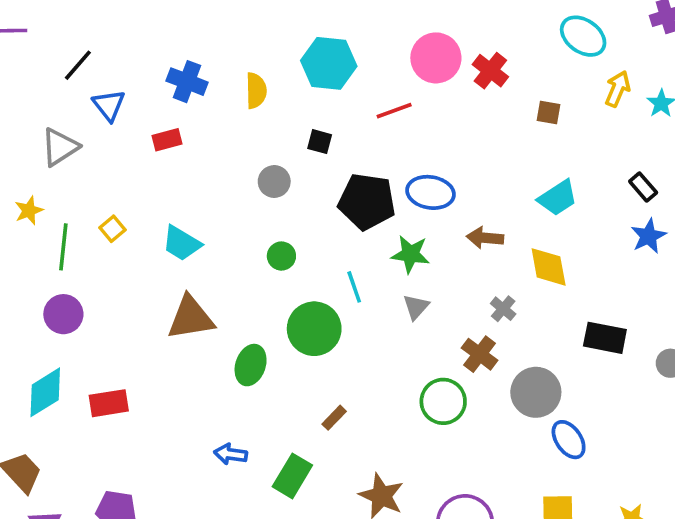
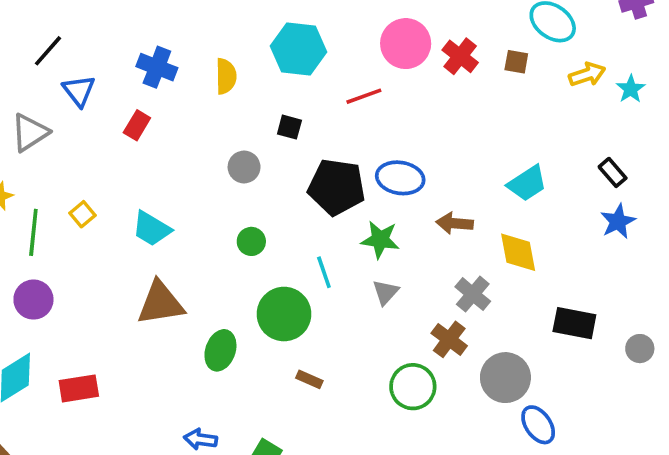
yellow arrow: (618, 89) -> (587, 74), turned 48
brown square: (549, 112) -> (516, 62), moved
red rectangle: (167, 140) -> (137, 125), turned -44
gray cross: (503, 309) -> (473, 294), size x1.4
brown rectangle: (334, 418) -> (309, 379), moved, turned 70

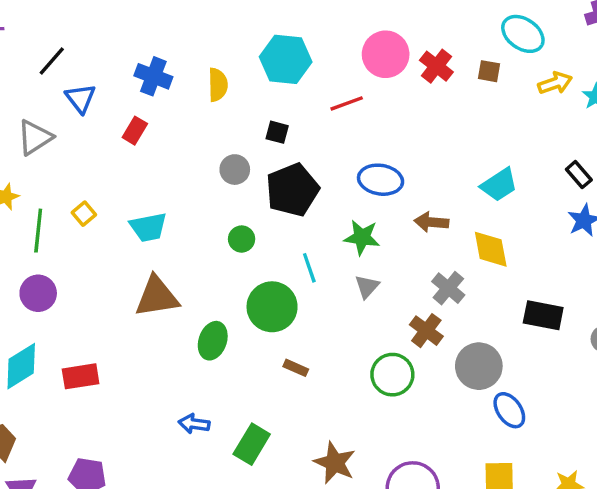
black pentagon: (337, 187) -> (292, 190), moved, turned -30
cyan trapezoid: (151, 229) -> (148, 227), turned -42

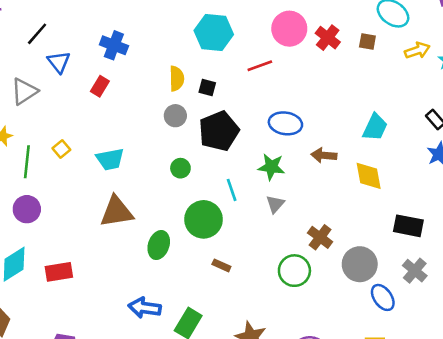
yellow semicircle: (218, 85) -> (177, 79), moved
cyan trapezoid: (499, 185) -> (375, 127), turned -32
gray cross: (448, 288) -> (415, 271), moved
blue arrow: (194, 424) -> (145, 308), size x1.4

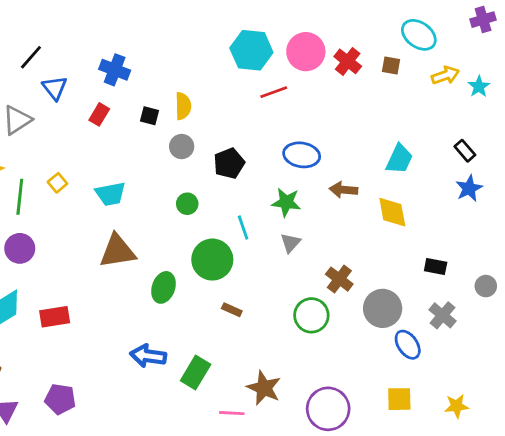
cyan hexagon: (214, 32) -> (251, 50), moved
black square: (207, 88) -> (150, 116), moved
black pentagon: (219, 131) -> (229, 163), size x0.7
black rectangle: (408, 226) -> (436, 267), size x0.7

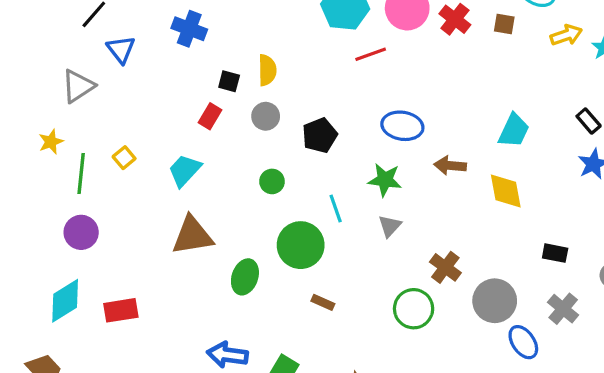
red rectangle: (99, 114) -> (210, 116), moved
cyan trapezoid: (110, 194) -> (185, 170), turned 144

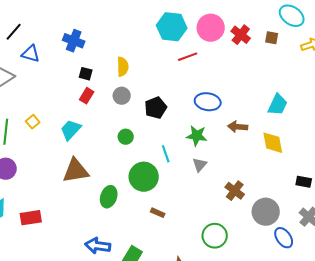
blue triangle: (121, 49) -> (31, 54), turned -36
black square: (229, 81) -> (86, 74), moved
green circle: (414, 309) -> (215, 236), moved

